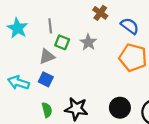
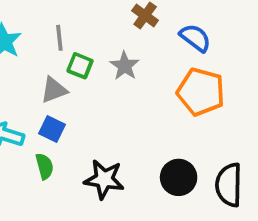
green semicircle: (47, 110) -> (45, 166), moved

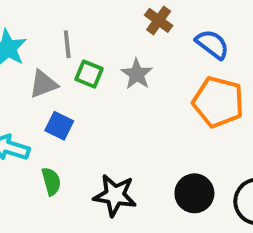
gray triangle: (54, 90) -> (43, 84), moved
blue square: (52, 129) -> (59, 126), moved

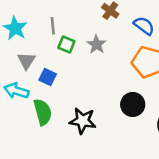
gray triangle: (43, 84) -> (26, 61), moved, turned -36
green semicircle: (51, 181) -> (43, 112), size x1.5
black circle: (194, 193) -> (133, 105), moved

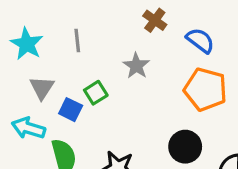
green square: (66, 44) -> (96, 93), moved, turned 36

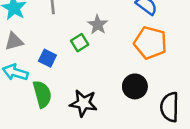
gray triangle: (42, 88) -> (14, 41), moved, turned 42
green square: (96, 93) -> (80, 43), moved

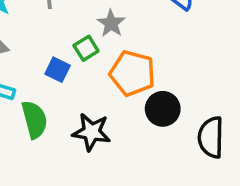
orange pentagon: (150, 43) -> (132, 73), moved
blue square: (47, 58) -> (58, 70), moved

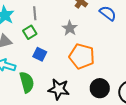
green square: (86, 48) -> (30, 32), moved
black circle: (163, 109) -> (100, 88), moved

